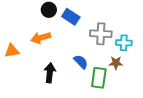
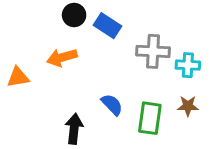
blue semicircle: (81, 62) -> (112, 105), moved
brown star: (116, 63) -> (188, 106), moved
black arrow: (50, 73) -> (74, 129), moved

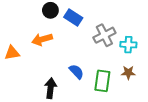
gray cross: (153, 51) -> (104, 35), turned -30

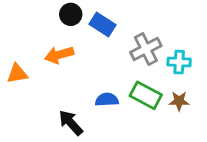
blue semicircle: (76, 72) -> (107, 100), turned -49
green rectangle: (102, 81) -> (146, 95), moved, turned -70
black arrow: (50, 88) -> (71, 123), turned -48

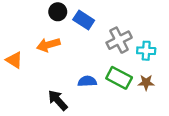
orange triangle: (17, 74) -> (14, 60), turned 42

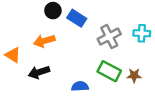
cyan cross: (146, 51) -> (142, 33), moved
blue semicircle: (87, 81) -> (80, 86), moved
black arrow: (58, 100) -> (39, 72), moved, turned -66

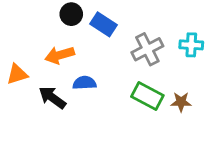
orange triangle: (13, 55) -> (17, 74), turned -49
black arrow: (39, 72) -> (52, 98), turned 54
blue semicircle: (80, 86) -> (84, 83), moved

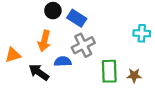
gray cross: (147, 49) -> (83, 45), moved
orange arrow: (60, 55) -> (44, 41), turned -60
green rectangle: (147, 96) -> (109, 71), turned 60

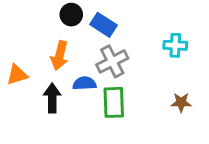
cyan cross: (142, 33) -> (175, 45), moved
green rectangle: (109, 71) -> (114, 102), moved
black arrow: (39, 72) -> (52, 98), turned 54

